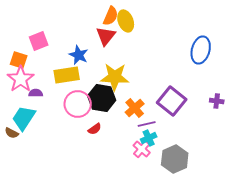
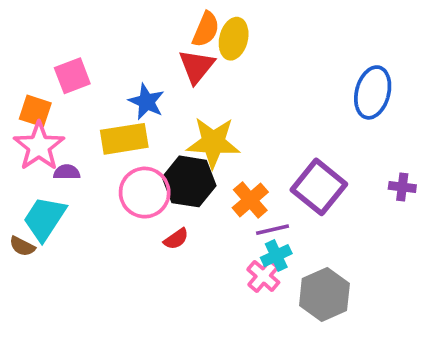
yellow ellipse: (126, 21) -> (234, 39), turned 35

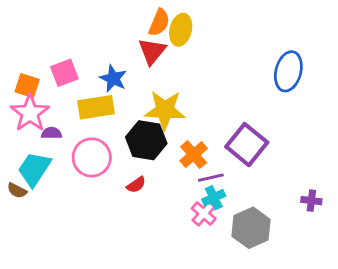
pink square: (72, 76) -> (64, 73), moved
purple cross: (402, 187) -> (311, 201), moved
pink circle: (145, 193) -> (92, 157), moved

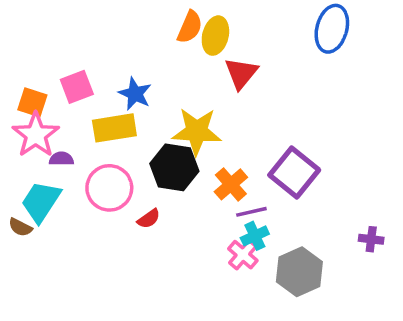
red triangle: (152, 51) -> (241, 73), moved
blue ellipse: (288, 71) -> (332, 29), moved
red semicircle: (136, 185) -> (149, 219), moved

